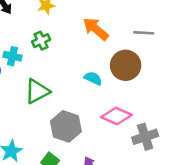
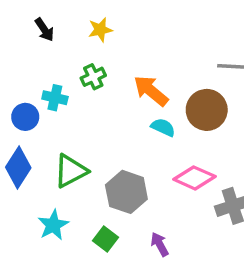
orange arrow: (96, 29) -> (151, 91), moved
green triangle: (37, 91) -> (71, 171), moved

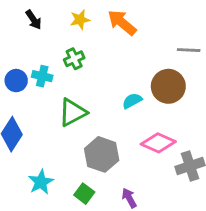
orange arrow: (151, 91) -> (122, 23), moved
blue circle: (25, 117) -> (16, 81), moved
cyan semicircle: (163, 127) -> (132, 101), turned -54
green triangle: (71, 171) -> (73, 112), moved

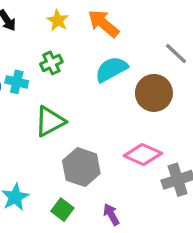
yellow star: (80, 20) -> (58, 20), turned -30
gray line: (189, 50) -> (176, 53), turned 40
cyan semicircle: (132, 101) -> (111, 69), moved, size x1.5

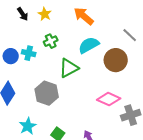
yellow star: (58, 20) -> (45, 14), moved
green triangle: (50, 121) -> (69, 68), moved
gray hexagon: (81, 167) -> (47, 93), moved

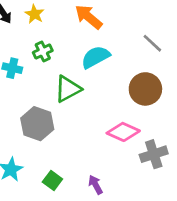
brown circle: (116, 60) -> (145, 89), moved

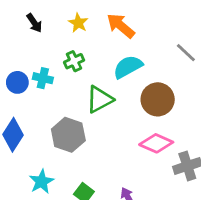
yellow star: (34, 14) -> (78, 23), moved
brown circle: (145, 89) -> (158, 99), moved

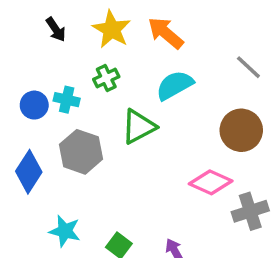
yellow star: (78, 23) -> (112, 29), size x1.5
brown circle: (158, 99) -> (241, 130), moved
gray hexagon: (68, 135) -> (81, 152), moved
cyan star: (41, 182) -> (65, 231), turned -30

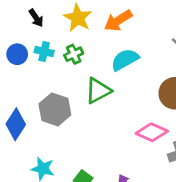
orange arrow: (166, 33) -> (118, 21), turned -72
cyan cross: (67, 100) -> (44, 52), moved
blue circle: (34, 105) -> (17, 54), moved

